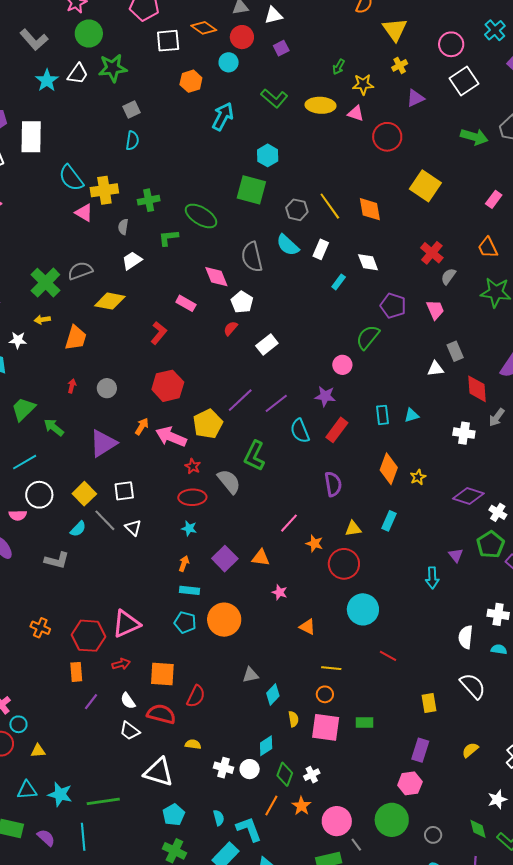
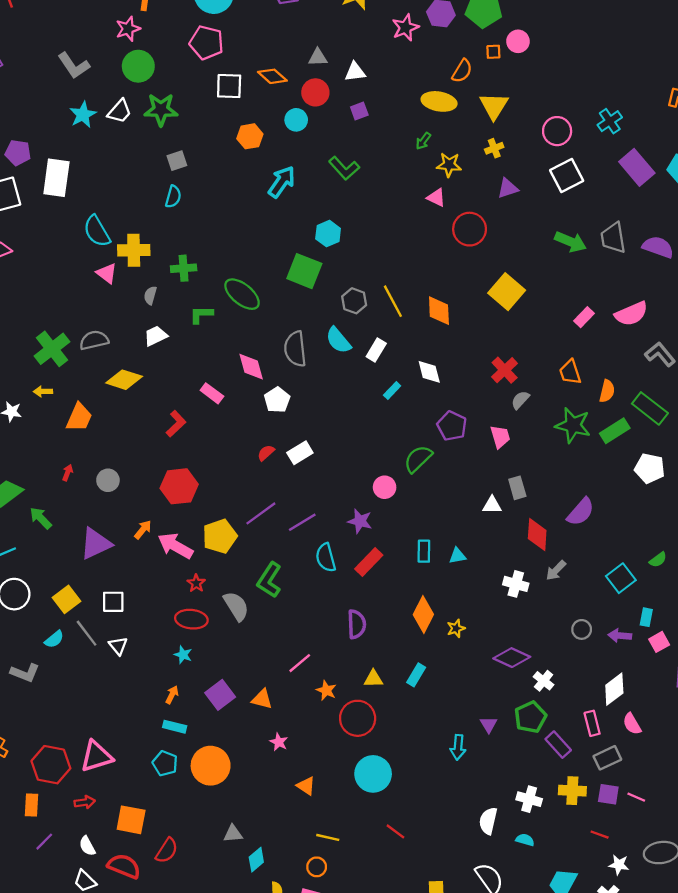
yellow ellipse: (321, 105) -> (439, 101), moved
red semicircle: (231, 328) -> (266, 453), moved

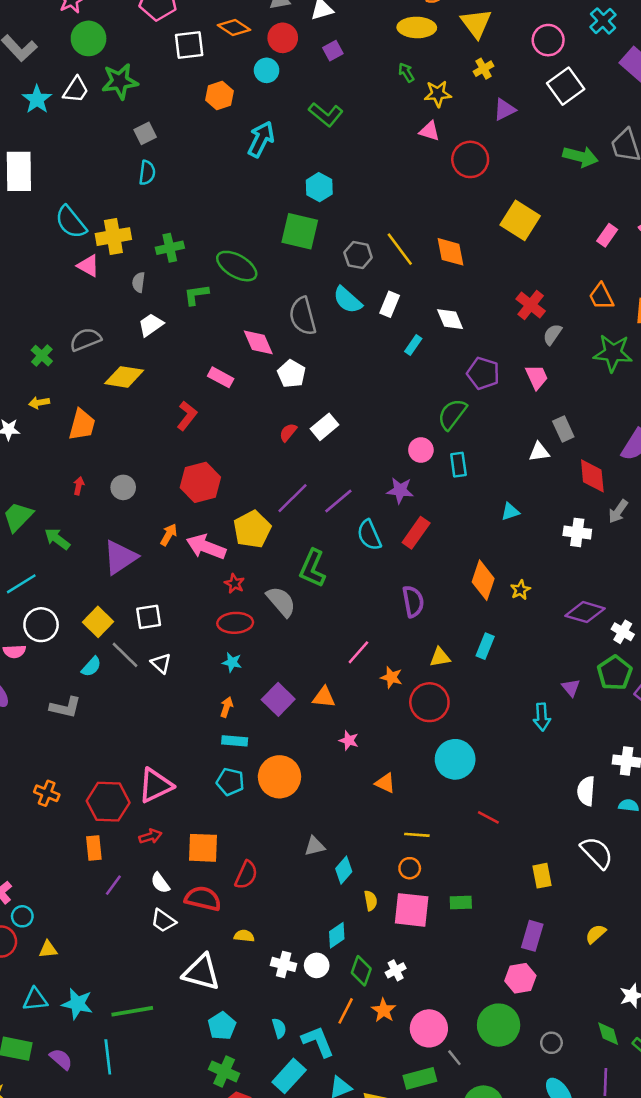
green arrow: (423, 141) -> (406, 72), turned 120
green cross: (52, 349) -> (42, 356), size x0.6
cyan rectangle: (424, 551) -> (458, 465), moved

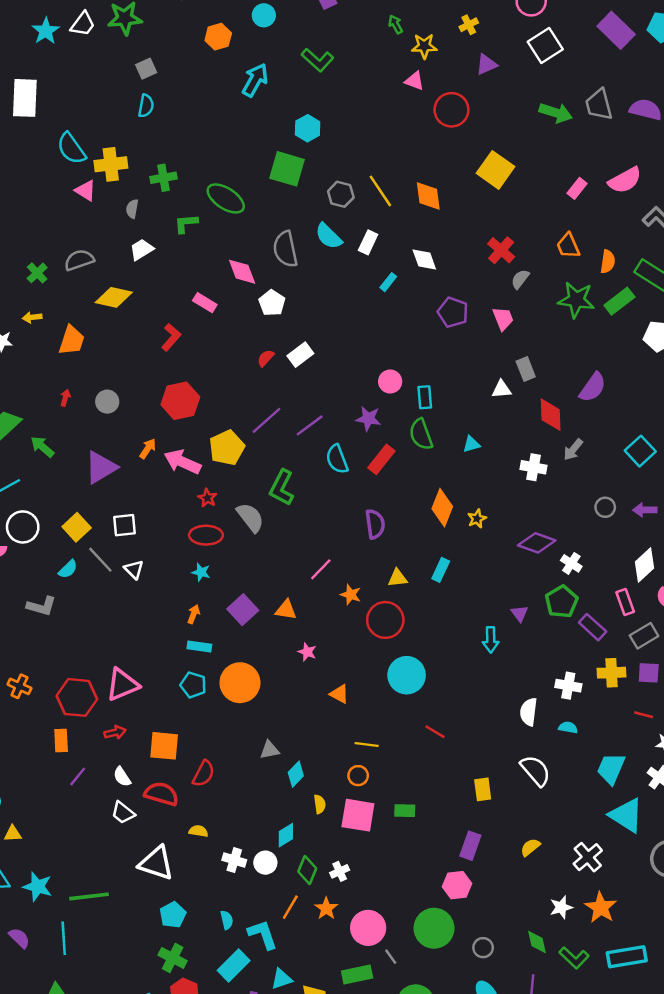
green semicircle: (452, 414) -> (421, 434), moved, turned -60

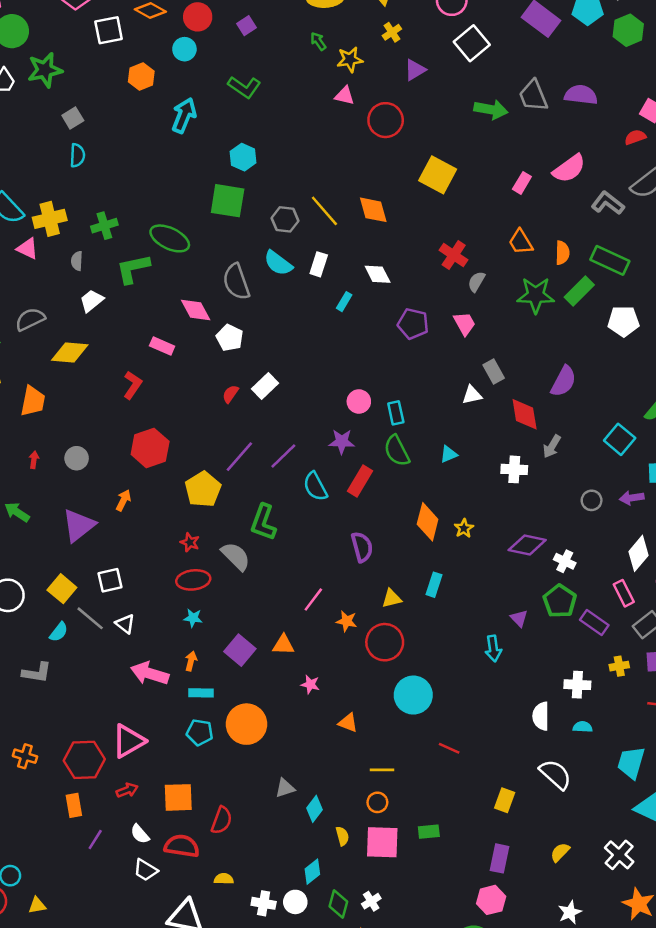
green L-shape: (186, 223) -> (133, 269), size x1.4
pink arrow: (182, 462) -> (150, 673), moved
yellow cross: (612, 673) -> (619, 666), size x0.7
yellow rectangle: (483, 789) -> (505, 800), turned 35
white star: (561, 907) -> (570, 912), moved

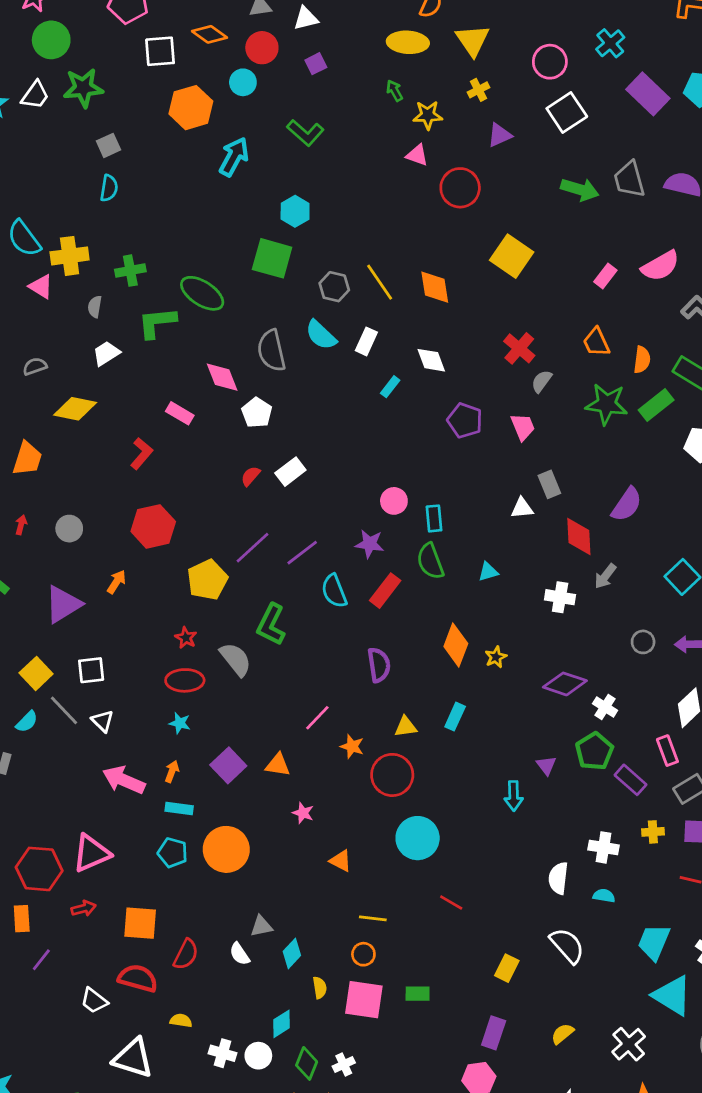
orange hexagon: (141, 77) -> (191, 108), size x1.4
gray semicircle: (30, 319) -> (35, 366), size x0.7
white semicircle: (140, 834) -> (240, 954), moved

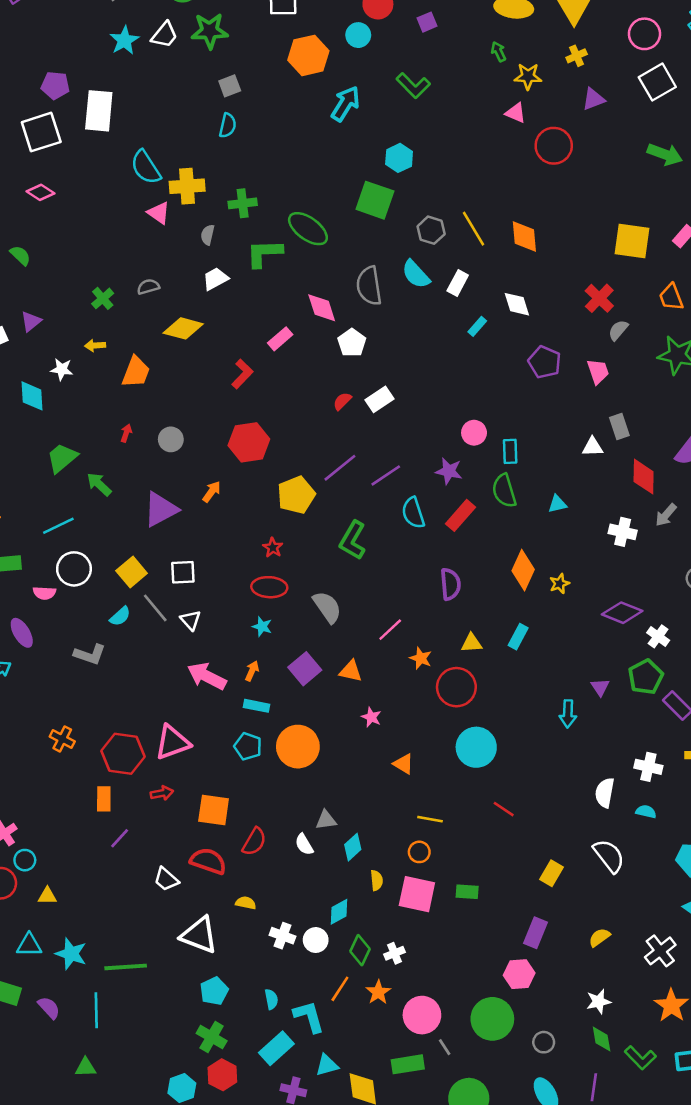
yellow square: (512, 256) -> (632, 241), moved, turned -30
pink rectangle: (180, 413) -> (280, 339), turned -75
gray semicircle: (236, 659) -> (327, 607), moved

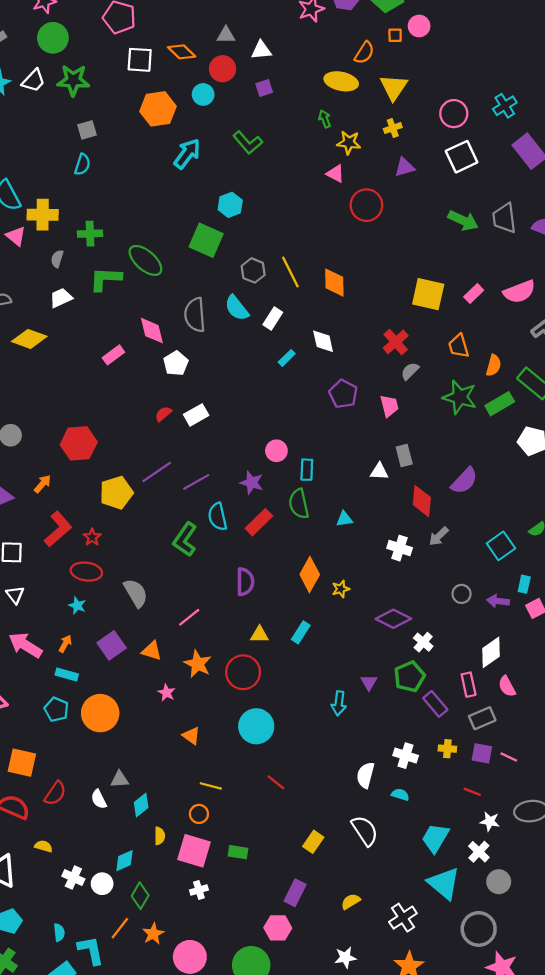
red L-shape: (242, 374) -> (58, 529), moved, size x1.4
green L-shape: (353, 540) -> (185, 539), moved
orange star: (421, 658) -> (198, 664), moved, size x1.4
white cross: (394, 953) -> (199, 890), moved

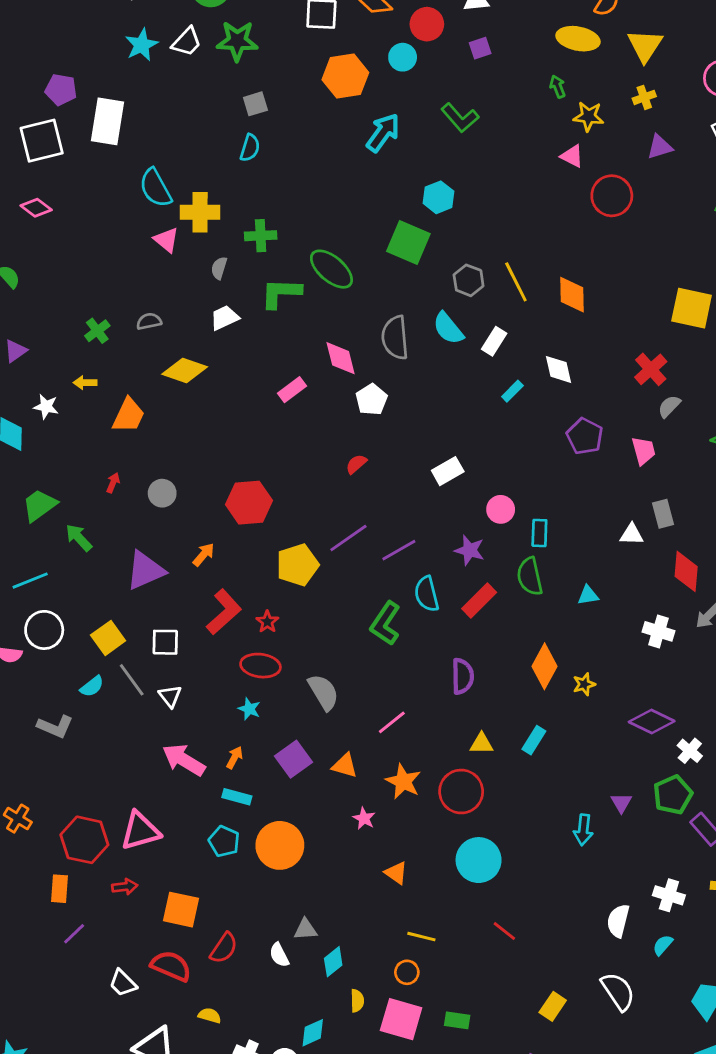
white rectangle: (196, 415) -> (448, 471), moved
cyan semicircle: (400, 795) -> (663, 945), turned -66

